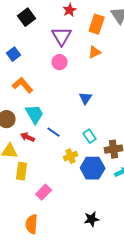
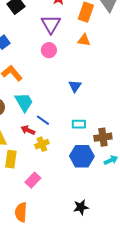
orange triangle: (95, 52) -> (84, 40), turned 32
cyan rectangle: (90, 136) -> (79, 124), turned -56
red arrow: (28, 137) -> (28, 130), moved
yellow cross: (71, 156) -> (42, 144), moved

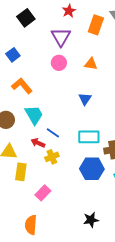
orange triangle: (84, 40) -> (91, 64), moved
cyan rectangle: (79, 124) -> (89, 137), size x1.5

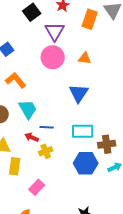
black square: (26, 18) -> (32, 12), moved
pink circle: (59, 63) -> (53, 57), size x1.5
blue triangle: (85, 99) -> (79, 93), size x1.5
blue line: (53, 133) -> (47, 127), turned -32

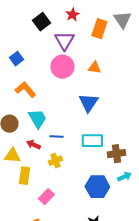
red arrow: (32, 137) -> (33, 145), moved
blue hexagon: (86, 163) -> (97, 187), moved

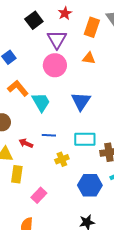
orange triangle: (94, 68) -> (89, 58), moved
cyan trapezoid: (37, 119) -> (41, 102), moved
yellow cross: (55, 161) -> (62, 159), moved

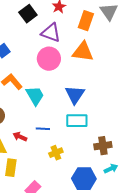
purple triangle: (57, 39) -> (51, 33), turned -40
orange triangle: (89, 58) -> (83, 52), size x1.6
cyan rectangle: (85, 139) -> (77, 121), moved

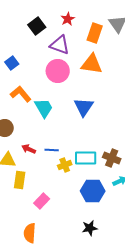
cyan rectangle: (77, 121) -> (86, 158), moved
blue line: (43, 129) -> (52, 150), moved
brown cross: (103, 146) -> (112, 158), turned 30

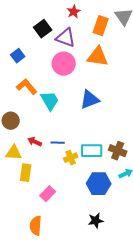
black square: (37, 26) -> (43, 29), moved
blue triangle: (84, 107) -> (90, 100), turned 35

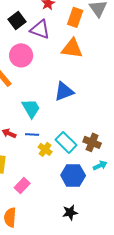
pink circle: (64, 64) -> (21, 55), moved
cyan trapezoid: (50, 101) -> (31, 108), moved
cyan rectangle: (92, 151) -> (66, 142), turned 45
yellow cross: (71, 158) -> (45, 149), turned -32

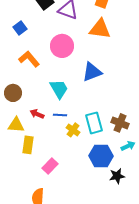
pink circle: (21, 55) -> (62, 46), moved
cyan rectangle: (66, 142) -> (94, 123), turned 30
black star: (70, 212) -> (117, 176), moved

